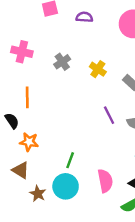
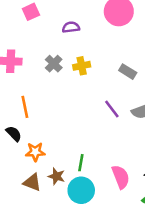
purple semicircle: (84, 17) -> (71, 27), moved
yellow cross: (98, 69) -> (82, 66), moved, turned -35
brown star: (38, 194) -> (57, 176), moved

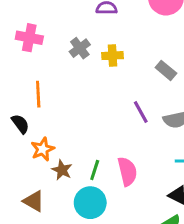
orange star: (35, 152) -> (43, 149), turned -30
brown star: (57, 176) -> (62, 170), moved
pink semicircle: (121, 177) -> (127, 171), moved
brown triangle: (32, 182) -> (34, 201), moved

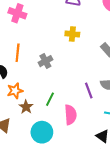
gray cross: (80, 48) -> (45, 61), moved
purple line: (141, 112) -> (89, 90), moved
green line: (95, 170) -> (50, 99), moved

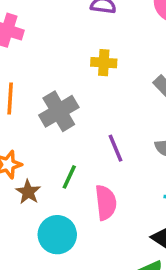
gray cross: (45, 61) -> (59, 111), size x1.5
purple line: (89, 90) -> (115, 148), moved

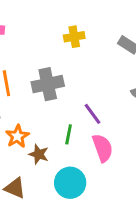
gray cross: (59, 111) -> (48, 84), turned 32
purple line: (115, 148) -> (93, 114), moved

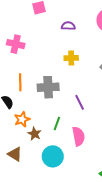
purple line: (93, 114) -> (80, 102), moved

